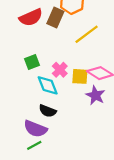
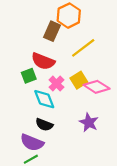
red semicircle: (31, 17) -> (43, 61), moved, turned 45
yellow square: (80, 76) -> (79, 80), moved, turned -36
purple star: (95, 95) -> (89, 122), moved

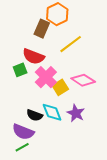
yellow square: (79, 80) -> (60, 87), moved
pink cross: (56, 84) -> (46, 77), size x1.5
cyan diamond: (44, 99) -> (52, 112), moved

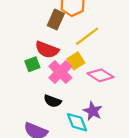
yellow square: (60, 87) -> (76, 61), moved
cyan diamond: (52, 112) -> (77, 122), moved
black semicircle: (35, 115) -> (52, 101), moved

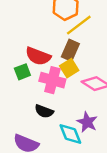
brown rectangle: (56, 20) -> (70, 50), moved
yellow line: (87, 36) -> (79, 25), moved
pink cross: (60, 72) -> (52, 80), turned -30

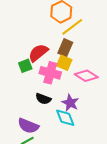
red semicircle: (38, 56) -> (38, 53), turned 120
yellow square: (69, 68) -> (64, 63), turned -35
purple star: (87, 122) -> (70, 103), moved

